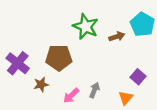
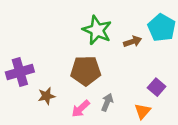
brown pentagon: (59, 58) -> (86, 71), moved
purple cross: (18, 63) -> (20, 72), turned 35

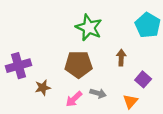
brown arrow: (132, 42) -> (121, 58), moved, turned -70
gray arrow: (107, 102) -> (98, 93), turned 84

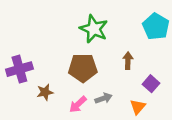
gray arrow: (98, 93) -> (104, 98), turned -35

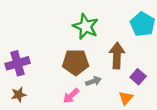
brown arrow: (128, 61) -> (117, 56), size x1.6
brown star: (45, 92) -> (19, 95), moved
gray arrow: (104, 98) -> (93, 81), moved

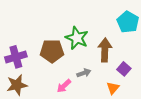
green star: (86, 26) -> (77, 38), moved
brown pentagon: (76, 62) -> (52, 51), moved
brown star: (19, 95) -> (17, 85), size x1.5

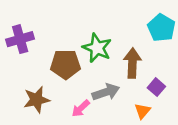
purple cross: (16, 57) -> (20, 39), moved
gray arrow: (84, 73) -> (106, 92), size x1.5
brown star: (17, 85) -> (36, 100), moved

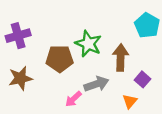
brown star: (36, 100) -> (20, 78), moved

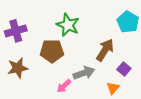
green star: (88, 44) -> (68, 25), moved
brown arrow: (121, 58) -> (105, 50), turned 30

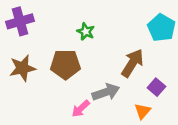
green star: (68, 25) -> (86, 31), size x0.6
purple cross: (16, 31) -> (20, 21), moved
brown star: (18, 68) -> (22, 68), moved

